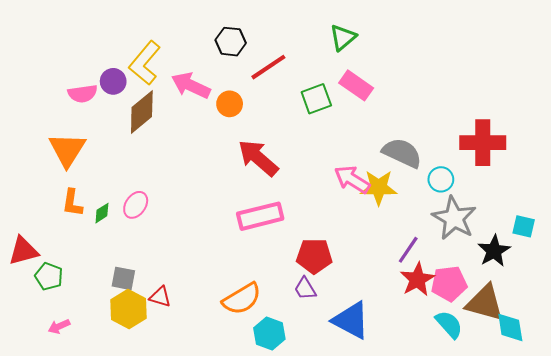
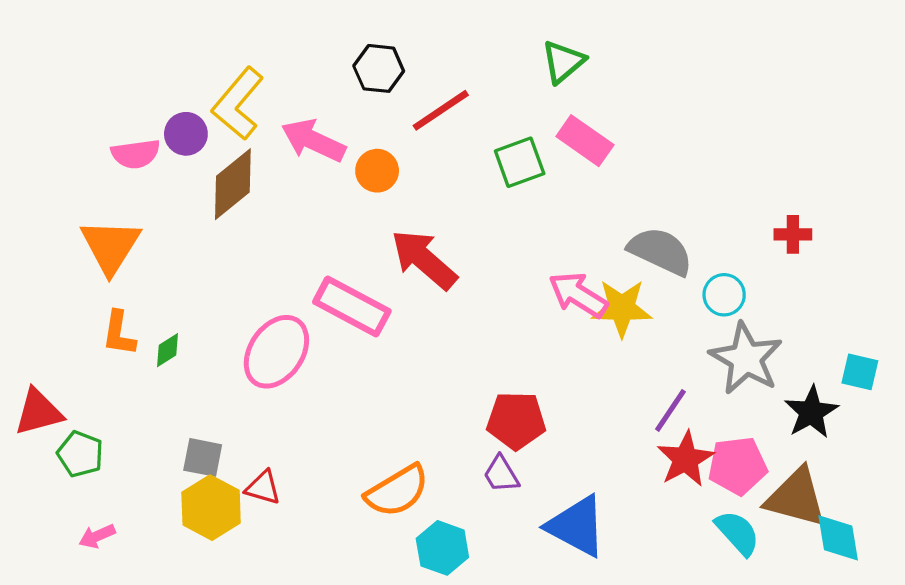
red cross: (483, 143) -> (793, 234), size x0.5
pink ellipse: (136, 205) -> (276, 352), moved, size x1.6
pink rectangle: (260, 216) -> (352, 306), moved, turned 42

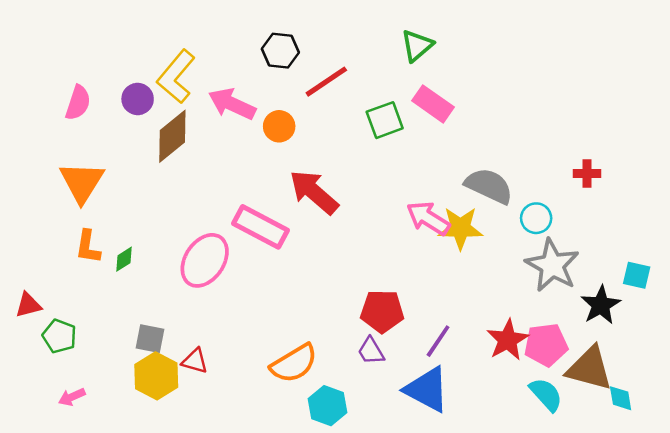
pink semicircle: (136, 154) -> (78, 103), moved, turned -64
purple line: (670, 410) -> (438, 341), moved
red triangle: (38, 412) -> (28, 305), size x0.7
cyan diamond: (838, 538) -> (621, 398), size x0.7

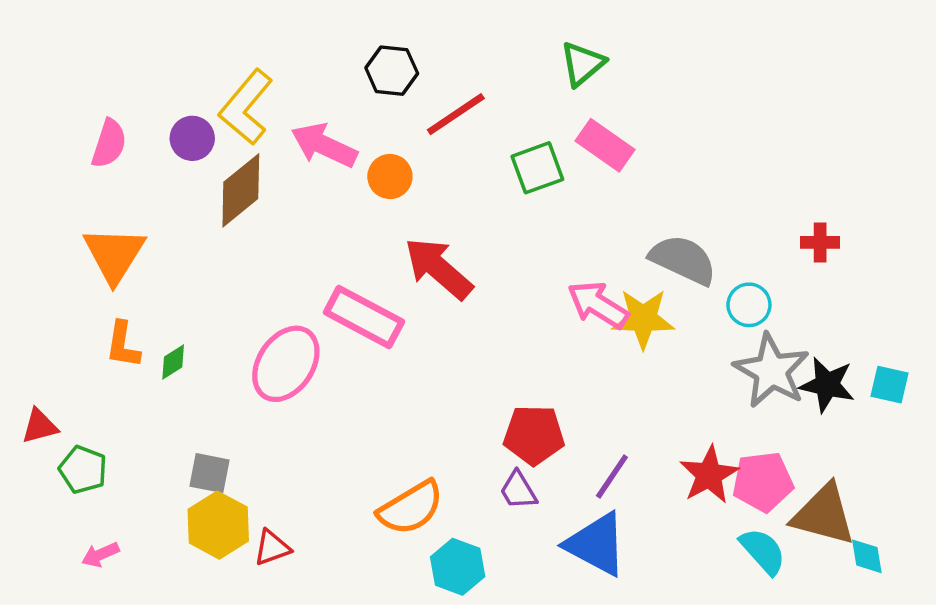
black star: (601, 305) -> (827, 385), moved, turned -30
red triangle: (195, 361) -> (272, 548), moved, turned -36

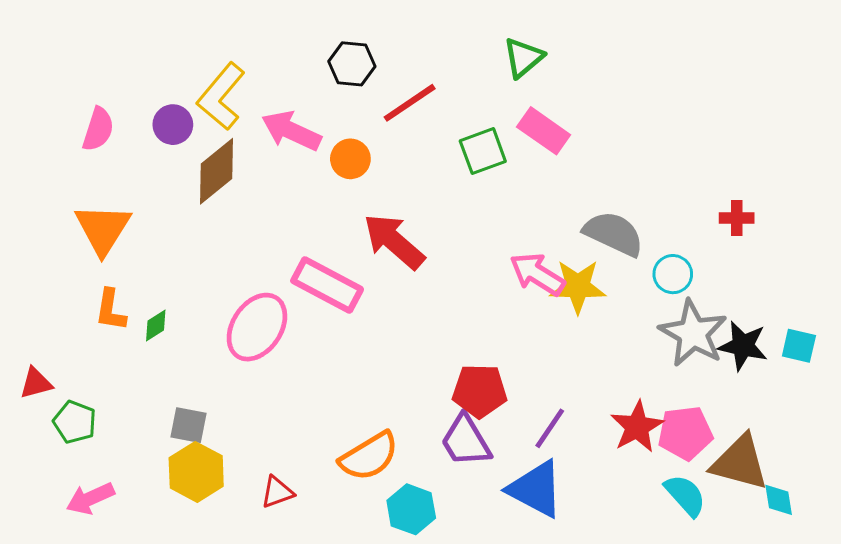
purple trapezoid: (518, 490) -> (466, 441), size x1.5
red triangle: (272, 548) -> (277, 492), moved
pink arrow: (100, 555) -> (90, 498), size x1.4

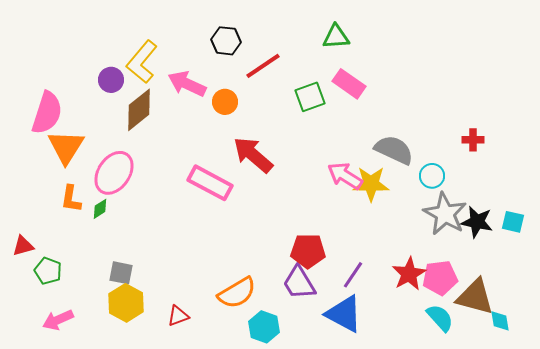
green triangle: (523, 58) -> (336, 37), turned 36
pink semicircle: (98, 129) -> (47, 113), moved, size x1.5
pink ellipse: (257, 327) -> (114, 173), moved

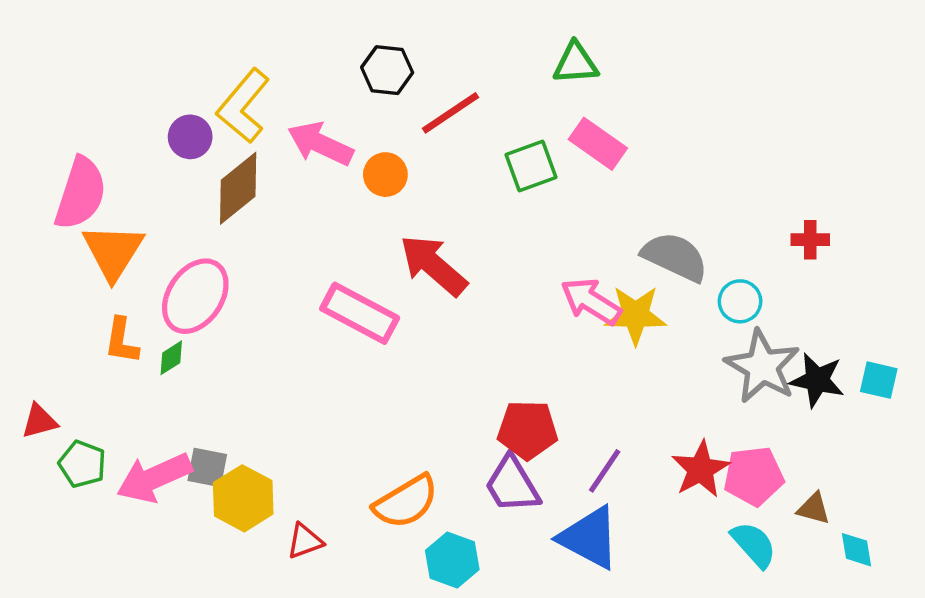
brown triangle: (475, 297) -> (814, 509), size x0.5
yellow hexagon: (126, 303) -> (243, 498), moved
pink arrow: (58, 320) -> (154, 478), moved, size x1.4

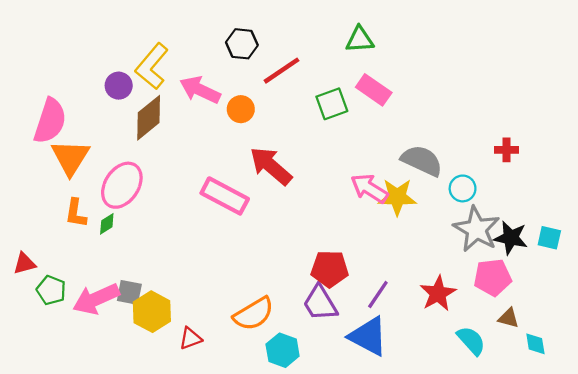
pink pentagon: (754, 476) -> (493, 277), moved

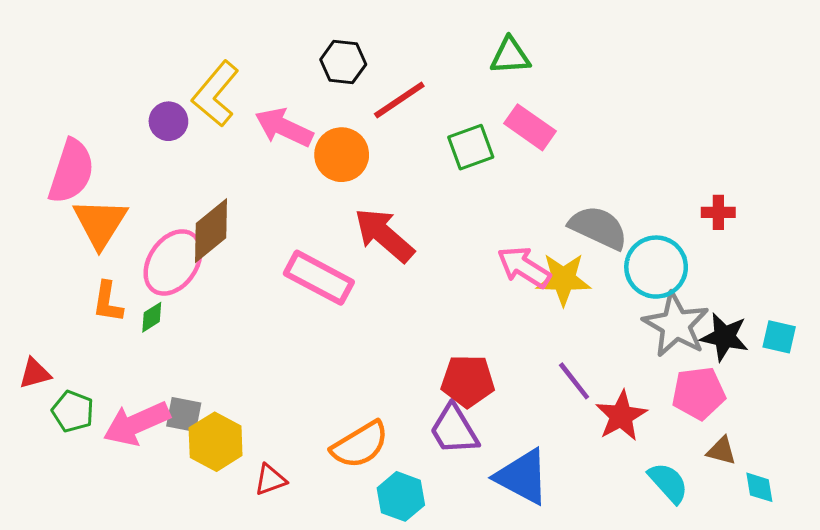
orange circle: (241, 109) -> (342, 155), size x1.4
brown diamond: (149, 118) -> (211, 231), moved
cyan circle: (463, 188) -> (656, 267), size x1.6
purple line: (378, 295) -> (574, 381), moved, turned -72

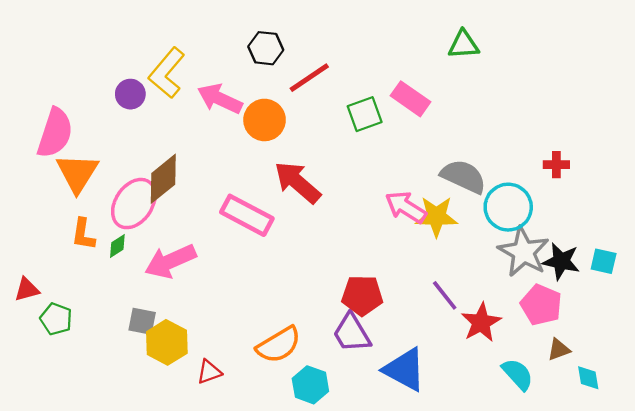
green triangle: (510, 56) -> (463, 45), moved
pink pentagon: (699, 393) -> (541, 305), turned 30
pink arrow: (137, 424) -> (170, 261), moved
brown triangle: (721, 451) -> (559, 350), turned -35

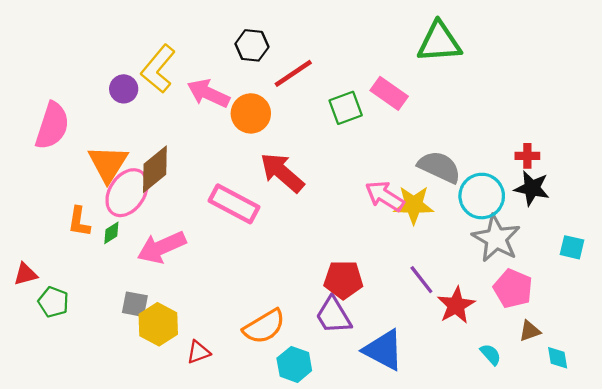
green triangle: (463, 45) -> (439, 42), size x1.5
orange triangle: (77, 173) -> (108, 164), moved
black star: (561, 261) -> (532, 188), moved
cyan semicircle: (518, 374) -> (491, 354), size x0.7

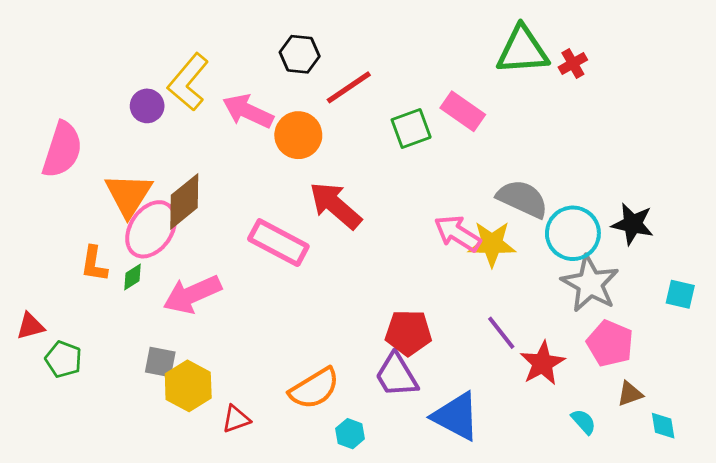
red cross: (527, 156) -> (573, 63), moved, turned -30
cyan hexagon: (294, 364) -> (350, 434), size x0.7

